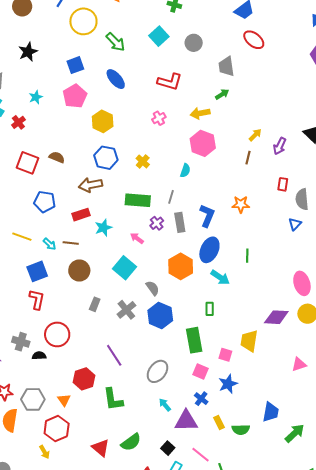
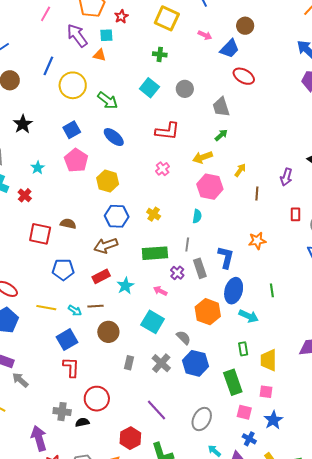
yellow arrow: (255, 135) -> (240, 170), moved
yellow trapezoid: (249, 341) -> (269, 360), moved

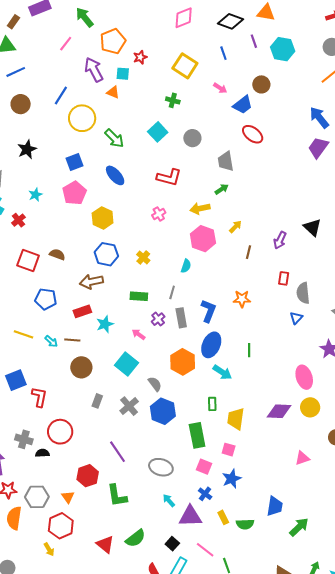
green rectangle: (155, 253) -> (139, 296), size x0.7
blue square: (67, 340) -> (16, 380), moved
gray ellipse: (202, 419) -> (161, 467), turned 70

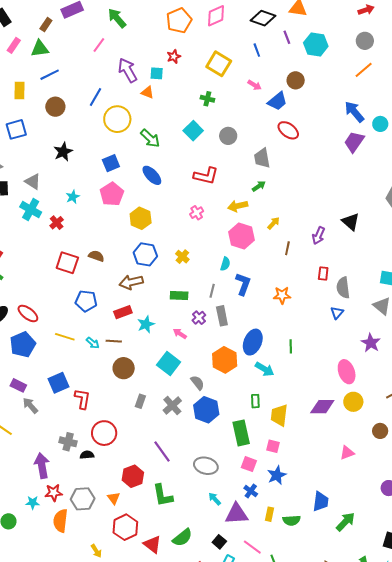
orange pentagon: (113, 41) -> (179, 21), moved
blue L-shape: (208, 311) -> (243, 284), moved
yellow rectangle: (223, 517) -> (270, 514), turned 40
red hexagon: (61, 526) -> (125, 527), moved

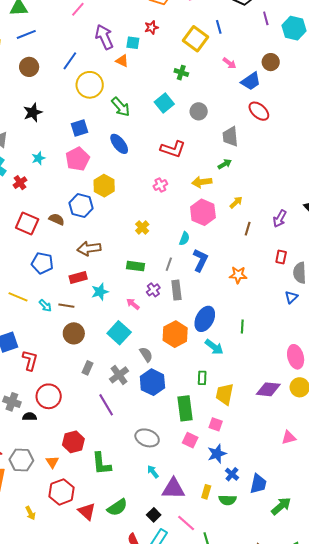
blue line: (257, 50) -> (219, 27), moved
blue hexagon: (145, 254) -> (81, 206), moved
purple line: (162, 451) -> (106, 405), moved
blue cross: (251, 491) -> (232, 474), moved

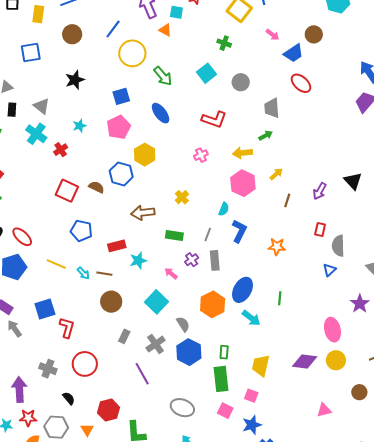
brown arrow: (89, 248) -> (143, 213), moved
green rectangle: (202, 378) -> (224, 352), moved
black semicircle: (30, 417) -> (69, 398), moved, turned 48

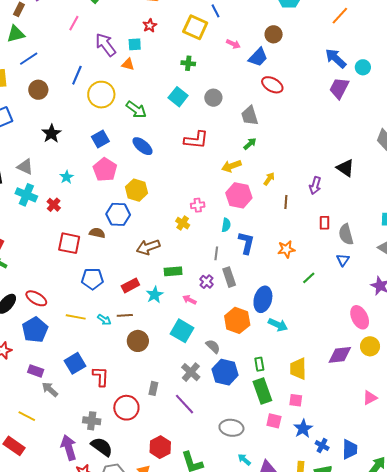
pink cross: (201, 155) -> (198, 205), moved, turned 32
green rectangle: (174, 236) -> (173, 271), moved
green line: (280, 298) -> (309, 278), moved, turned 56
gray rectangle: (124, 336) -> (153, 388), moved
black semicircle: (69, 398) -> (102, 447), moved, size x1.6

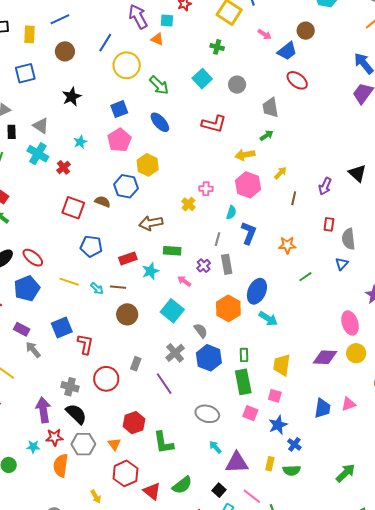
blue trapezoid: (350, 449) -> (322, 408), moved

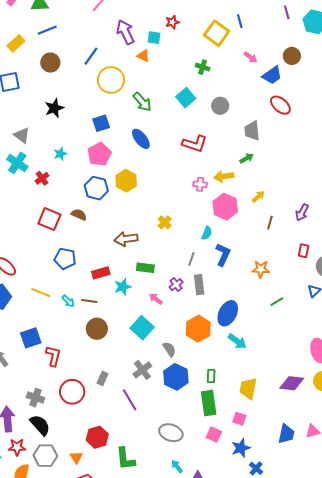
yellow rectangle: (29, 34) -> (16, 43), turned 42
blue hexagon: (126, 186) -> (96, 188), moved
pink cross: (206, 189) -> (200, 184), moved

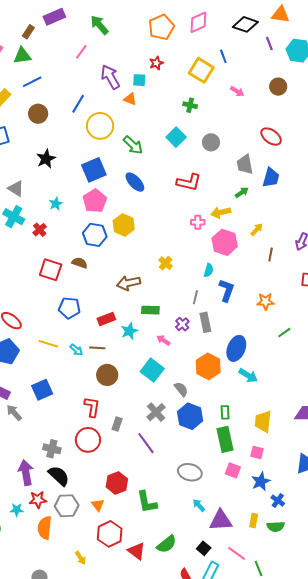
blue trapezoid: (272, 75) -> (271, 178), moved, turned -35
blue square: (101, 123) -> (94, 170), size x1.4
red L-shape: (53, 356) -> (92, 407), moved

